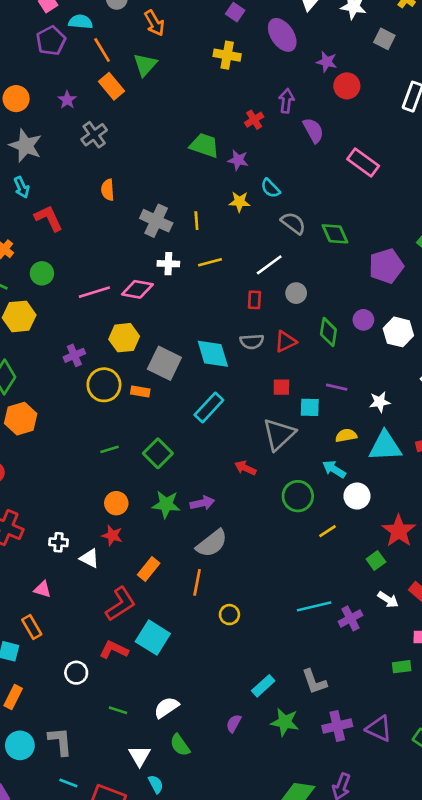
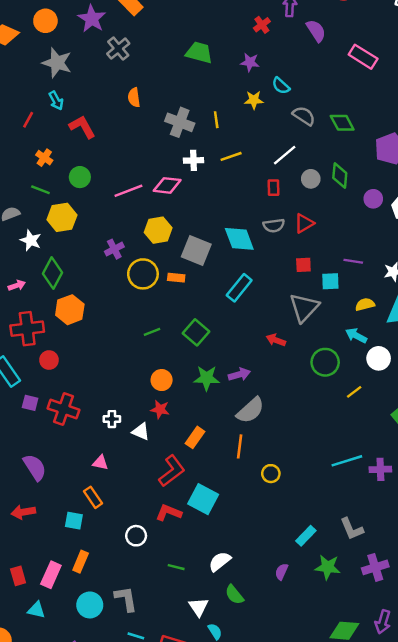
purple star: (67, 100) -> (92, 19), size x1.6
green trapezoid: (204, 145) -> (199, 53), moved
green diamond: (328, 332) -> (340, 176), moved
purple cross: (350, 618) -> (380, 469), turned 30

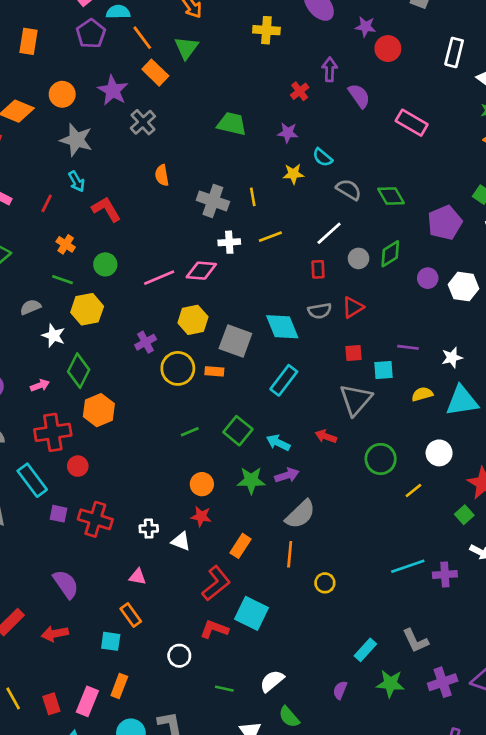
green diamond: (340, 176) -> (390, 254), turned 55
cyan arrow: (356, 336) -> (278, 443), moved

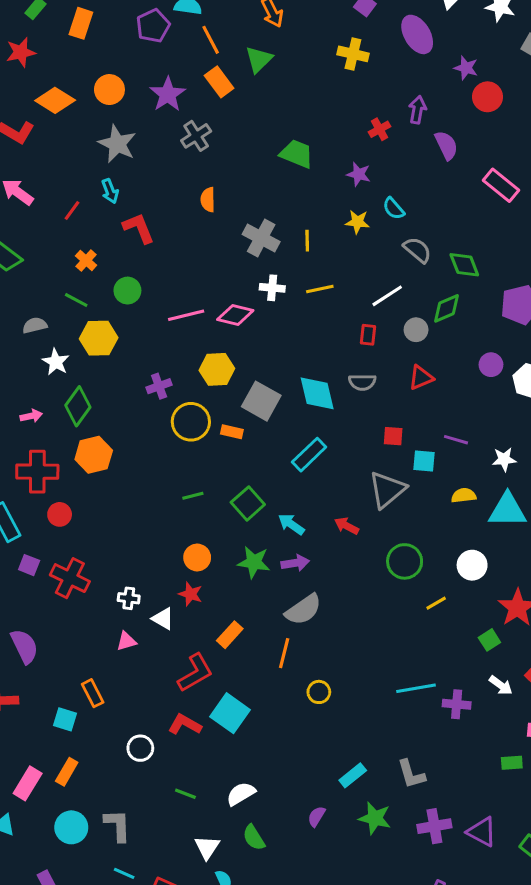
green diamond: (390, 254) -> (446, 308), moved
red triangle: (353, 307) -> (421, 378), moved
pink triangle: (138, 577) -> (126, 641), moved, turned -36

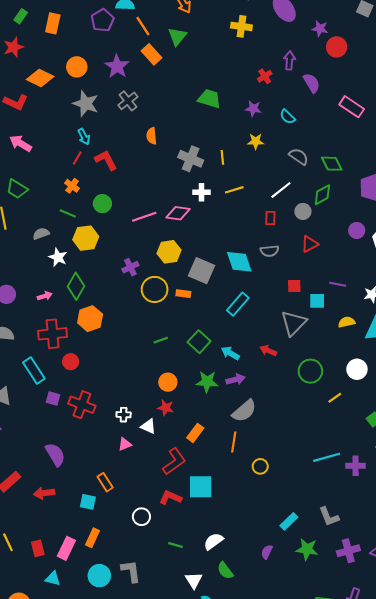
gray cross: (196, 136) -> (128, 101), moved
cyan semicircle: (394, 208) -> (287, 117), moved
red line: (72, 211) -> (77, 158), moved
cyan square: (230, 713) -> (201, 487), turned -30

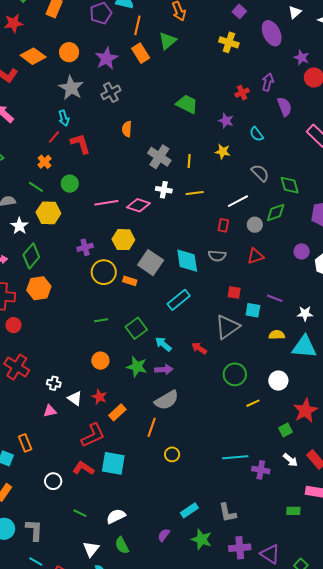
orange line: (143, 26) -> (137, 25), turned 36
red star: (166, 408) -> (99, 397), moved

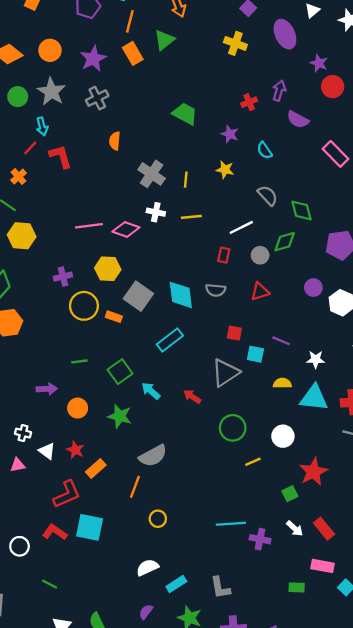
purple semicircle: (285, 107) -> (298, 120), turned 138
green circle: (70, 184) -> (18, 97), moved
purple arrow: (164, 369) -> (47, 389), moved
white semicircle: (116, 516) -> (147, 567), moved

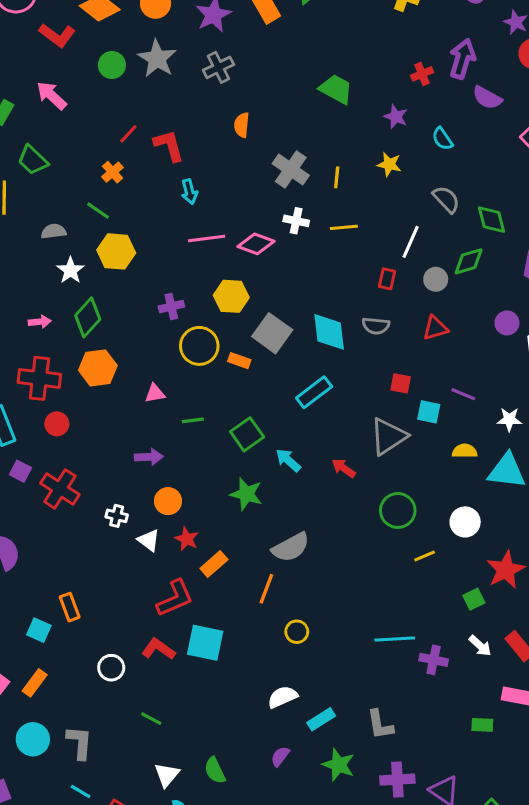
purple arrow: (279, 91) -> (462, 59), size x1.4
cyan arrow: (42, 126) -> (189, 192), moved
white line: (241, 227) -> (411, 242), turned -40
orange circle: (78, 408) -> (168, 501), moved
pink triangle: (18, 465) -> (155, 393), moved

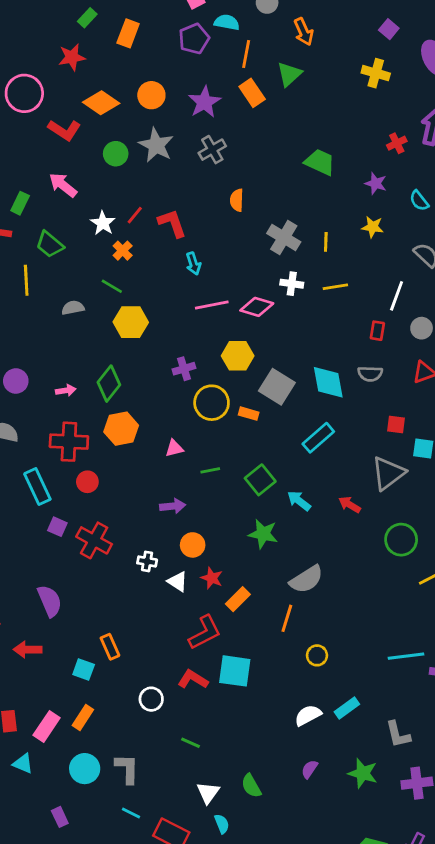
white star: (70, 270) -> (103, 223), moved
cyan rectangle: (321, 719) -> (347, 708), moved

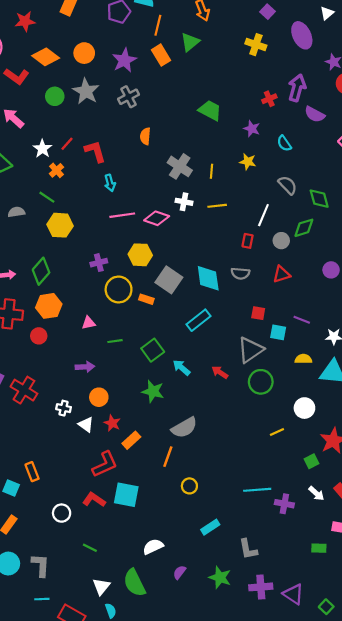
red circle: (87, 482) -> (39, 336), moved
green circle: (401, 540) -> (261, 382), moved
white semicircle: (308, 715) -> (153, 547), moved
green semicircle: (251, 786) -> (134, 583), size x1.5
cyan line: (131, 813) -> (42, 599), turned -32

